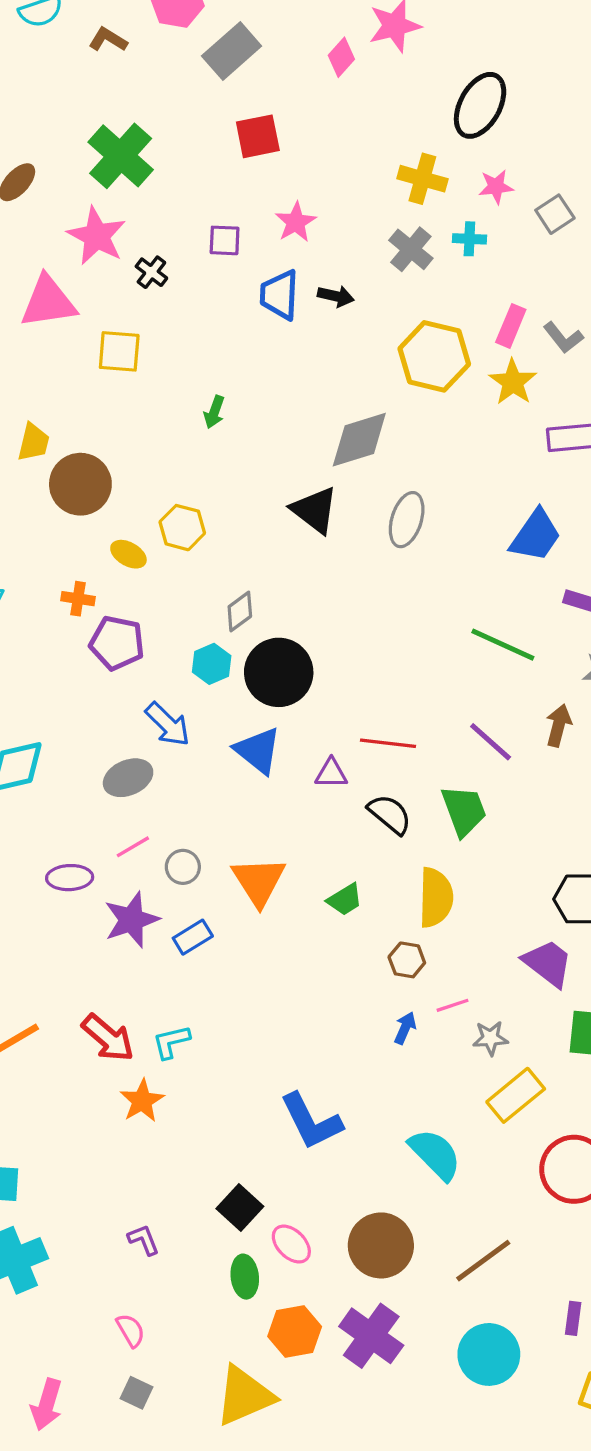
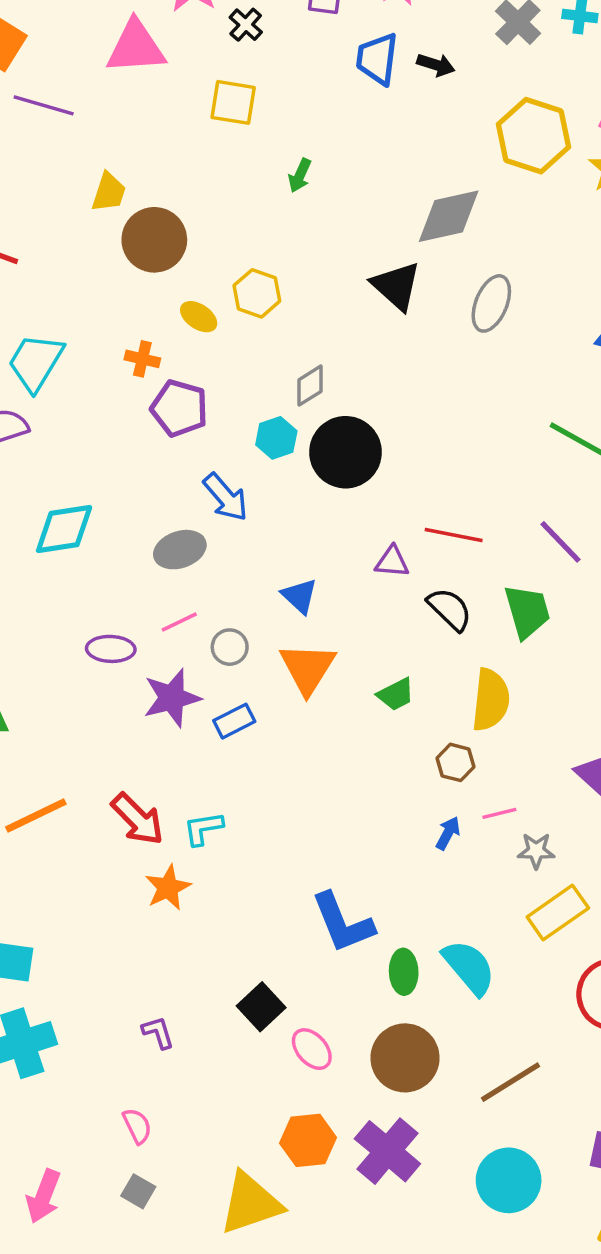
yellow square: (119, 351) -> (233, 102), moved
blue triangle: (258, 751) -> (299, 596), moved, size x0.7
green ellipse: (245, 1277) -> (404, 972), moved

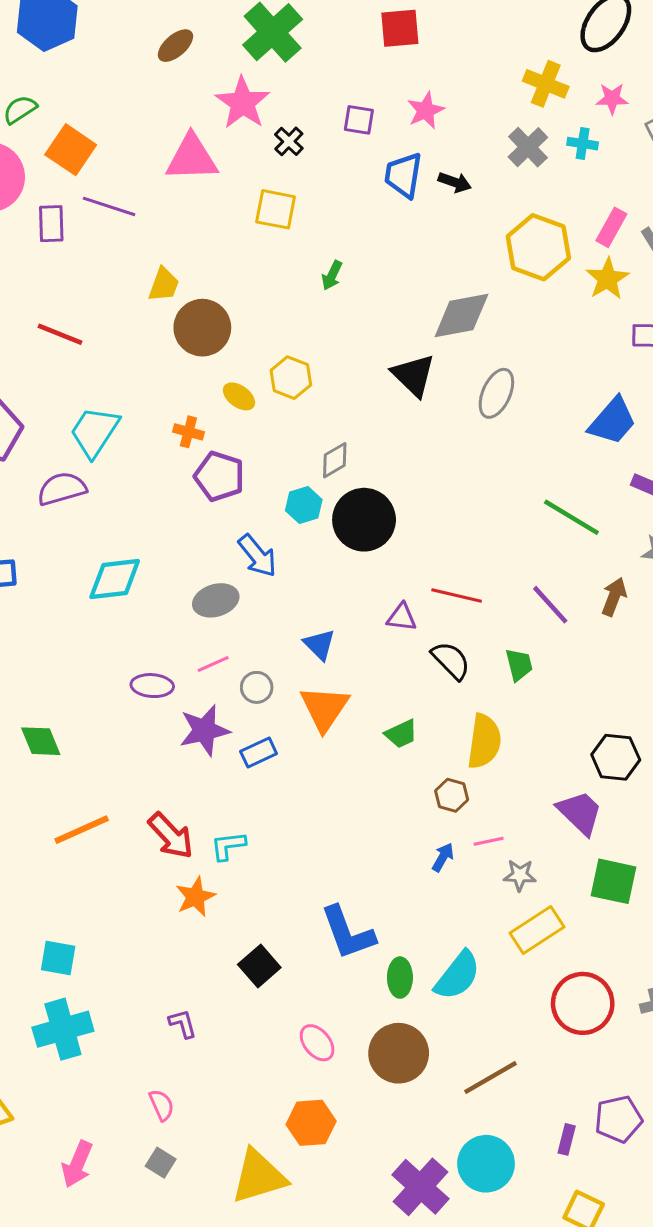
green trapezoid: (527, 611) -> (519, 665), size x0.7
cyan semicircle: (469, 967) -> (457, 976), turned 76
black square: (261, 1007) -> (259, 966), moved
purple cross: (387, 1151) -> (420, 1187), moved

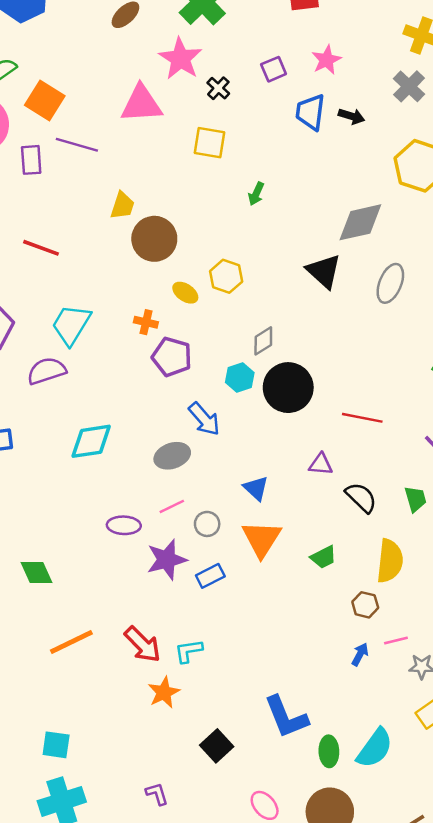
purple square: (359, 120) -> (274, 69), turned -30
red line: (457, 595) -> (362, 418), moved

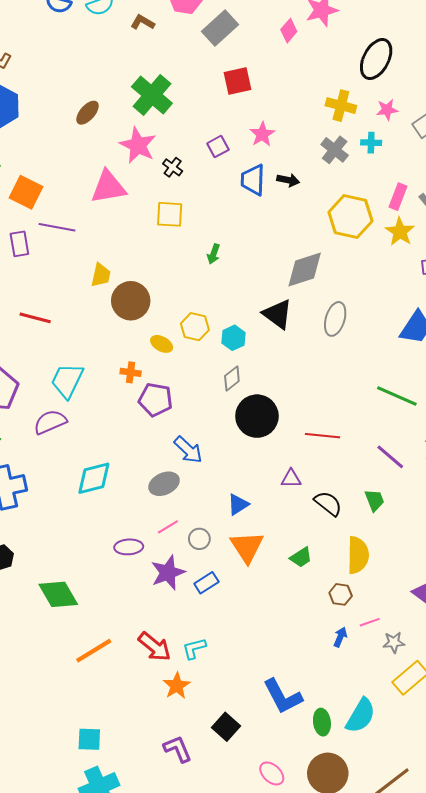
cyan hexagon: (240, 377) -> (234, 338), moved
blue triangle: (256, 488) -> (238, 504), turned 50
green diamond: (36, 573) -> (58, 594), size x1.4
purple L-shape: (157, 794) -> (178, 749), moved, size x1.4

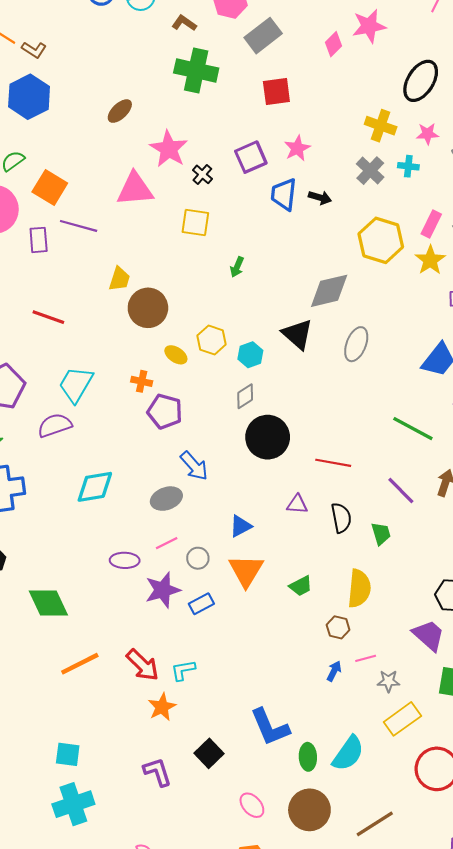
green cross: (152, 95) -> (196, 71), moved, turned -33
purple square: (218, 147) -> (251, 157), size x1.4
black semicircle: (328, 503) -> (341, 518), moved, turned 36

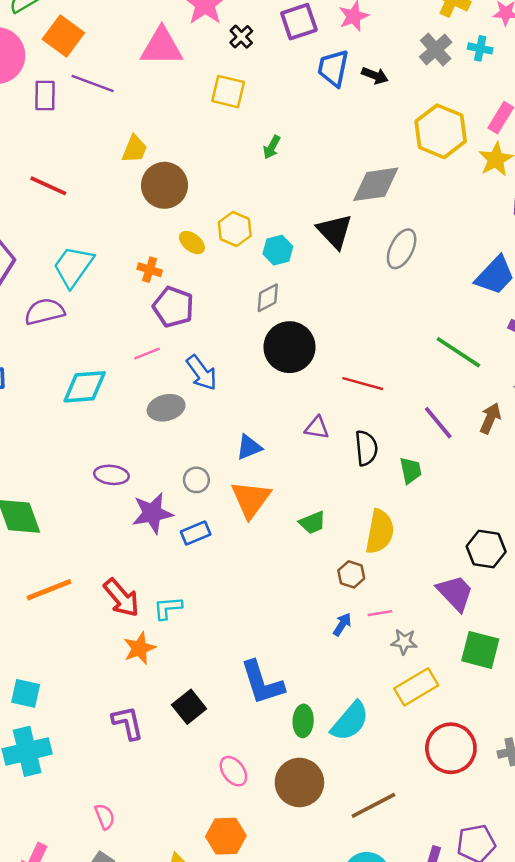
pink line: (167, 543) -> (147, 353), moved

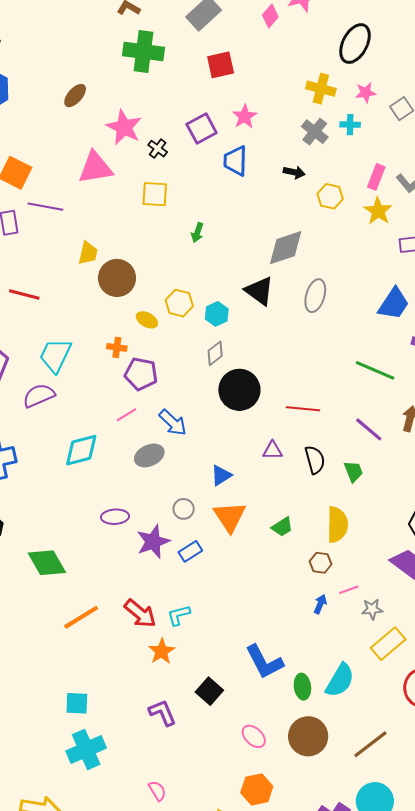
black arrow: (375, 76) -> (294, 172), moved
yellow hexagon: (441, 131) -> (330, 196), size x0.6

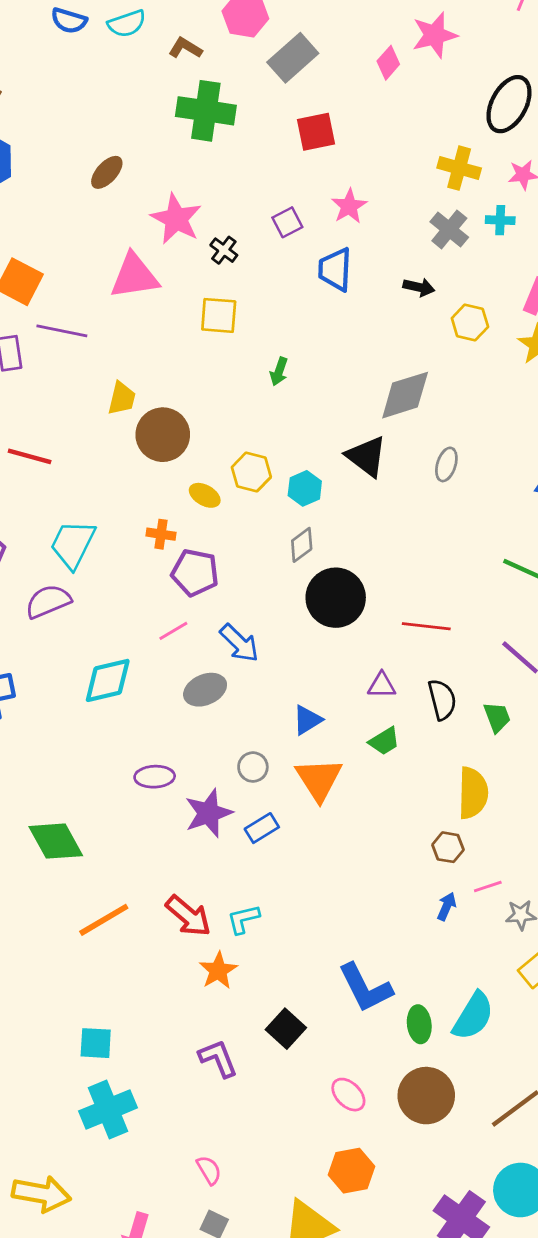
purple square: (202, 128) -> (287, 222), size x0.7
gray ellipse: (315, 296) -> (446, 464), size x0.7
green trapezoid: (282, 527) -> (384, 741), moved

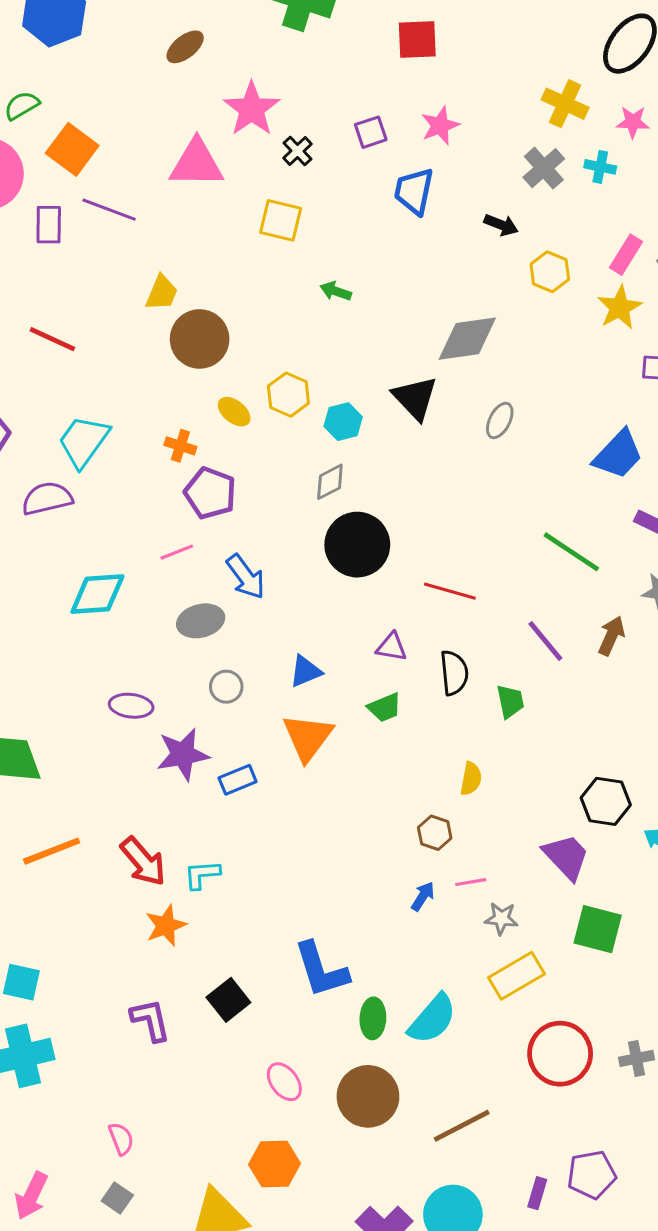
green arrow: (279, 371) -> (336, 291), turned 80
gray circle: (253, 767) -> (226, 687), moved
yellow semicircle: (473, 793) -> (471, 779), size x0.6

